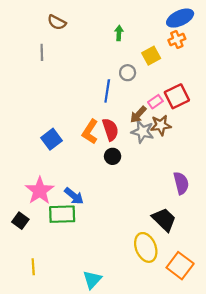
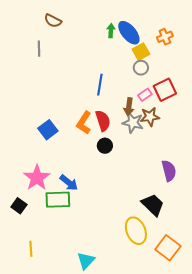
blue ellipse: (180, 18) -> (129, 33), moved, turned 75
gray circle: (128, 73) -> (141, 68), moved
brown arrow: (138, 115) -> (129, 107), turned -36

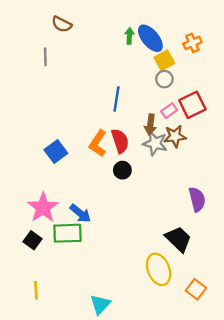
black square: (19, 206) -> (32, 240), moved
orange square: (168, 248) -> (196, 289), size x0.7

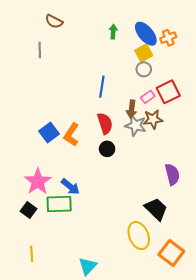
blue ellipse: (150, 38) -> (146, 34), moved
orange L-shape: (98, 143) -> (71, 135), moved
orange square: (196, 289) -> (171, 253), size x1.4

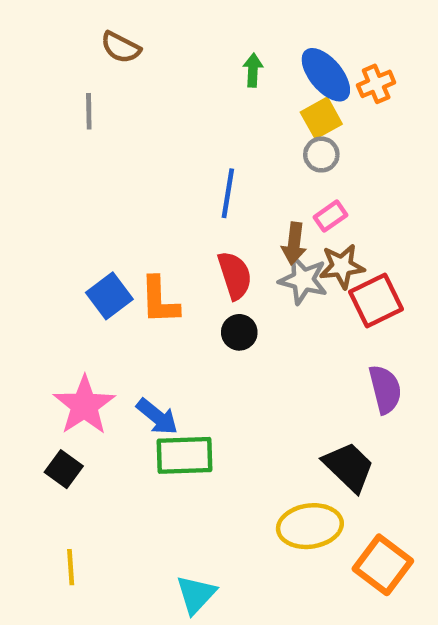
red square: (168, 92) -> (376, 300), moved
orange L-shape: (71, 135) -> (159, 300), turned -35
green rectangle: (59, 204) -> (185, 455), moved
yellow ellipse: (139, 236) -> (310, 526), turned -76

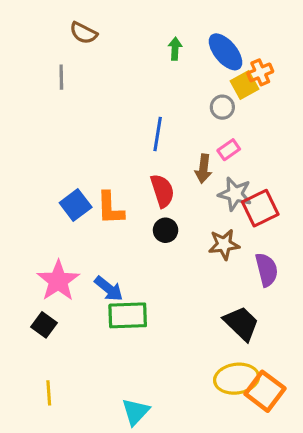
orange cross: (376, 84) -> (260, 72), moved
yellow square: (321, 118) -> (244, 85), moved
brown star: (342, 266) -> (224, 244), moved
gray star: (303, 280) -> (235, 194), moved
yellow ellipse: (310, 526) -> (237, 379), moved

